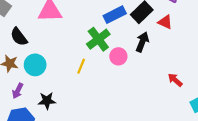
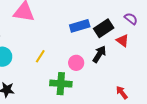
green cross: (98, 39) -> (61, 84), moved, turned 30
yellow line: (81, 66) -> (40, 56), moved

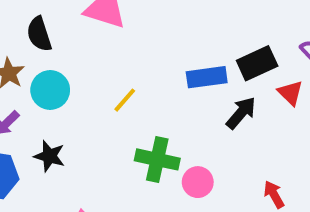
blue rectangle: (80, 26) -> (207, 77), moved
pink circle: (76, 63) -> (198, 182), moved

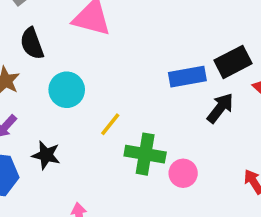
cyan circle: (50, 90) -> (67, 90), moved
yellow line: (125, 100) -> (110, 124), moved

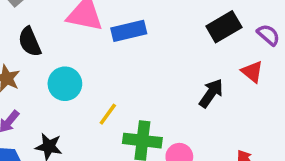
black rectangle: (233, 62) -> (224, 27), moved
blue rectangle: (187, 77) -> (129, 31), moved

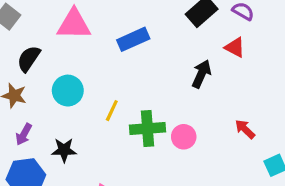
blue rectangle: (129, 31) -> (133, 39), moved
black semicircle: (30, 42) -> (29, 59), turned 68

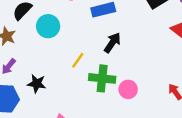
black arrow: (201, 74) -> (112, 43), moved
cyan circle: (68, 91) -> (48, 26), moved

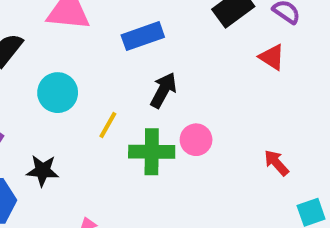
cyan circle: (48, 26) -> (58, 93), moved
pink circle: (128, 89) -> (196, 140), moved

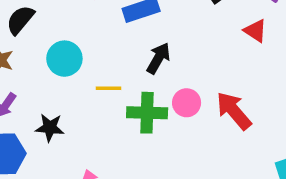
yellow line: (108, 125) -> (109, 88), turned 60
red arrow: (276, 163) -> (234, 111), moved, size x1.6

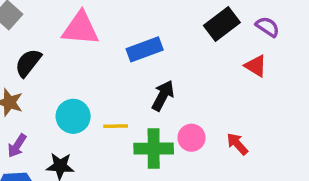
cyan circle: (64, 59) -> (73, 116), moved
red arrow: (234, 111) -> (237, 144), size x0.6

